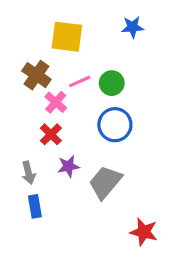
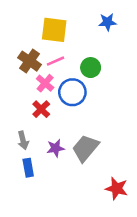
pink line: (80, 81) -> (56, 61), moved
blue circle: (115, 125) -> (72, 92), moved
purple star: (68, 166) -> (56, 148), moved

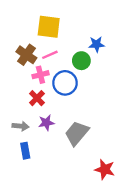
blue star: (107, 22) -> (97, 44), moved
pink cross: (45, 83) -> (40, 75), turned 35
gray arrow: (23, 140) -> (21, 126), turned -70
purple star: (56, 148) -> (46, 123), moved

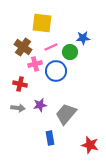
pink line: (50, 55) -> (51, 47), moved
red cross: (37, 98) -> (20, 84), moved, turned -32
blue rectangle: (25, 151) -> (50, 138), moved

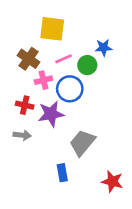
purple star: (40, 105) -> (51, 114), moved, size x1.5

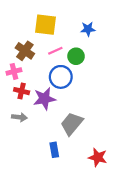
blue star: (104, 48) -> (88, 29), moved
pink cross: (43, 80) -> (14, 71), moved

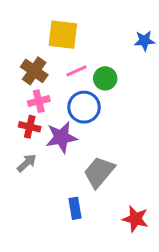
blue star: (88, 29) -> (144, 41), moved
pink cross: (14, 71) -> (39, 101), moved
gray arrow: (19, 117) -> (27, 163), turned -48

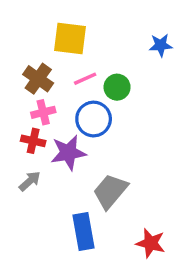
blue rectangle: (75, 208) -> (83, 231), size x1.5

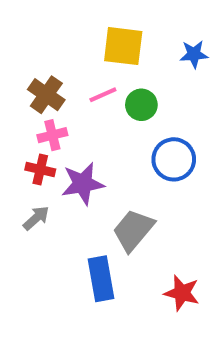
yellow square: (70, 38) -> (123, 46), moved
blue circle: (94, 119) -> (174, 159), moved

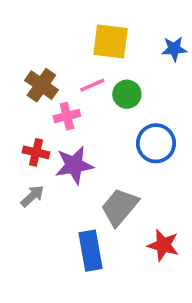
pink cross: (52, 135) -> (67, 116), moved
red star: (182, 293) -> (163, 245), moved

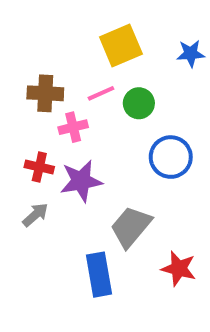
yellow square: (111, 41) -> (121, 46), turned -30
brown cross: (41, 85) -> (45, 93), turned -32

